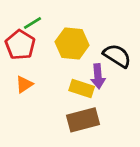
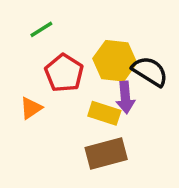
yellow hexagon: (72, 43) -> (115, 61), moved
red pentagon: (20, 45) -> (64, 73), moved

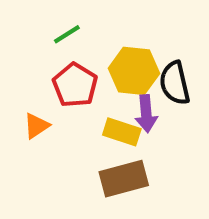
green line: (41, 29) -> (67, 34), moved
black semicircle: (150, 71) -> (175, 83), turned -135

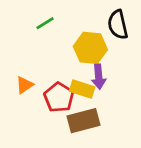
black semicircle: (175, 83) -> (118, 25), moved
red pentagon: (75, 85) -> (59, 97), moved

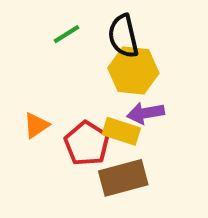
black semicircle: (118, 25) -> (123, 36), moved
purple arrow: (99, 77) -> (146, 113), turned 85

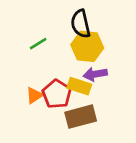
green line: (67, 34) -> (38, 44), moved
orange triangle: (36, 125) -> (34, 95), moved

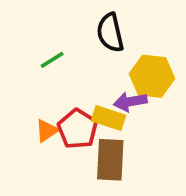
yellow hexagon: (87, 46) -> (152, 76), moved
brown rectangle: (81, 117) -> (110, 160), turned -72

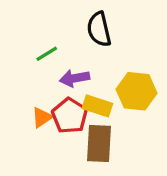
yellow hexagon: (152, 76) -> (137, 91), moved
purple arrow: (130, 102) -> (75, 78), moved

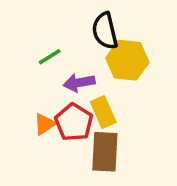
yellow hexagon: (137, 91) -> (127, 60), moved
yellow rectangle: (97, 106) -> (103, 112), turned 48

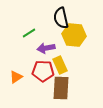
red pentagon: (74, 122) -> (43, 71), turned -30
orange triangle: (44, 124) -> (16, 77), moved

